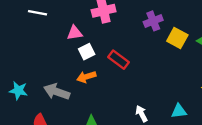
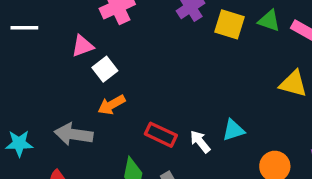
red rectangle: (119, 60) -> (161, 135), moved
cyan triangle: (179, 111) -> (233, 130), moved

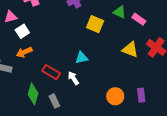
yellow square: (230, 24) -> (95, 24), moved
cyan triangle: (233, 130) -> (82, 58), moved

